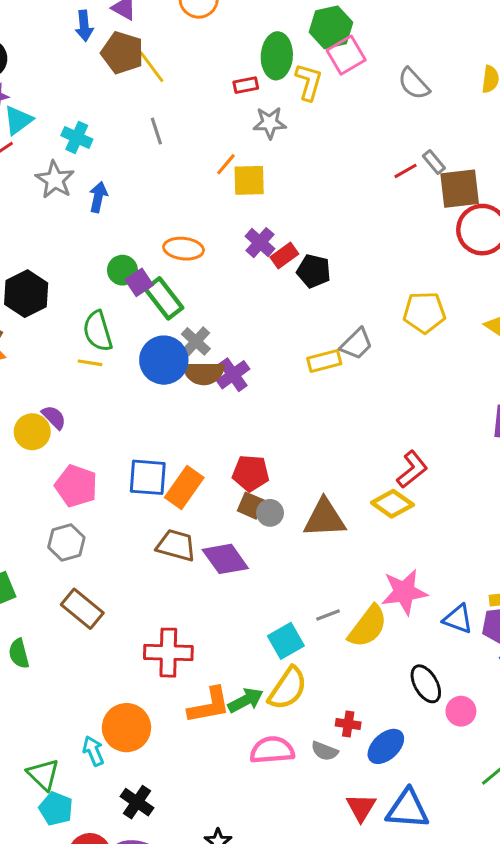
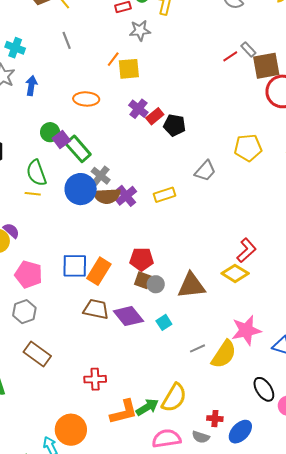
orange ellipse: (184, 249) -> (86, 99), moved
yellow rectangle: (324, 361) -> (165, 195), moved
cyan square: (286, 641) -> (164, 322), moved, size x0.7
red cross: (168, 653) -> (95, 379), size x0.7

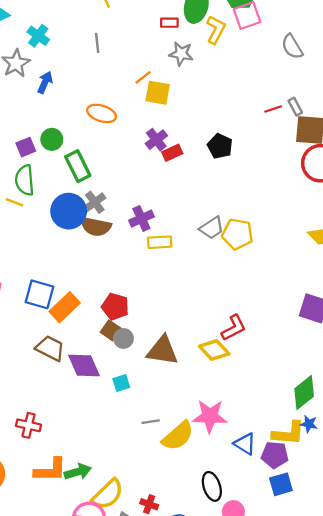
black pentagon: (175, 125) -> (220, 146), moved
purple square: (61, 139) -> (26, 147), moved
yellow pentagon: (248, 148) -> (237, 234), moved
purple cross: (126, 196) -> (141, 219), moved
yellow semicircle: (174, 398) -> (108, 494), moved

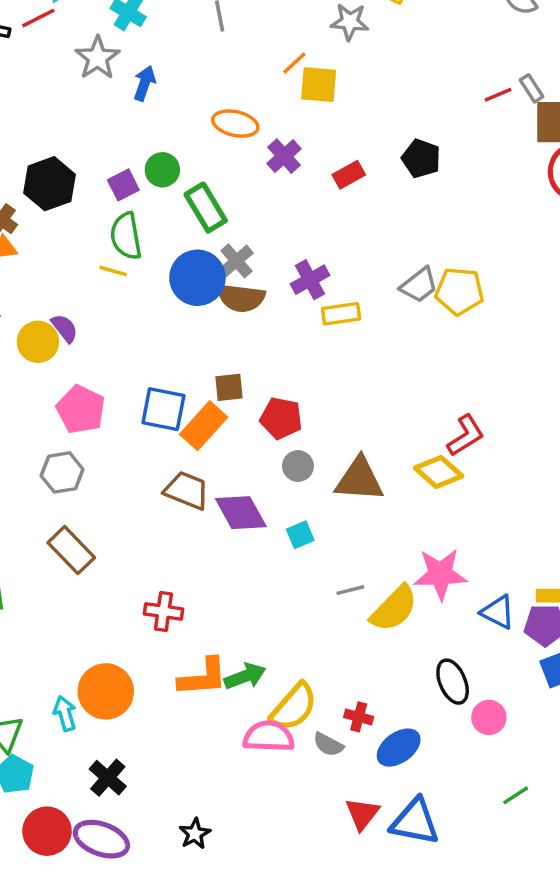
purple cross: (156, 140) -> (284, 156), moved
brown square: (111, 330) -> (229, 387), moved, turned -36

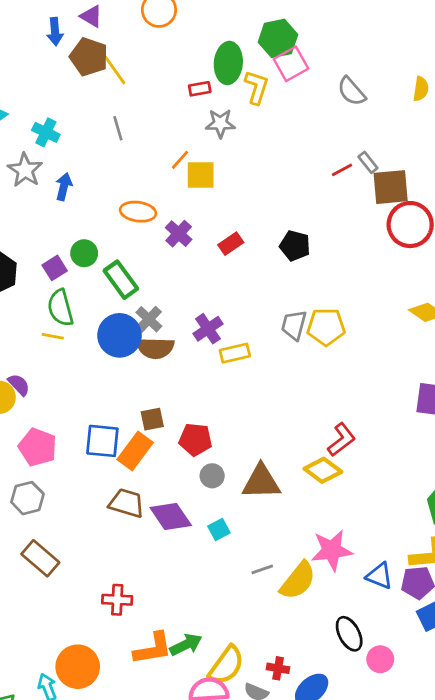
black pentagon: (421, 158) -> (295, 246), moved
gray trapezoid: (419, 285) -> (294, 325), turned 148

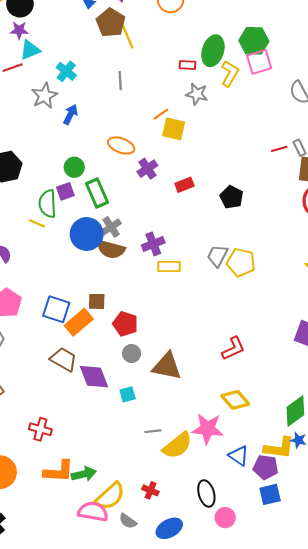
purple square: (55, 268) -> (65, 191), moved
yellow diamond: (323, 470) -> (235, 400), moved
red cross: (278, 668) -> (150, 490), moved

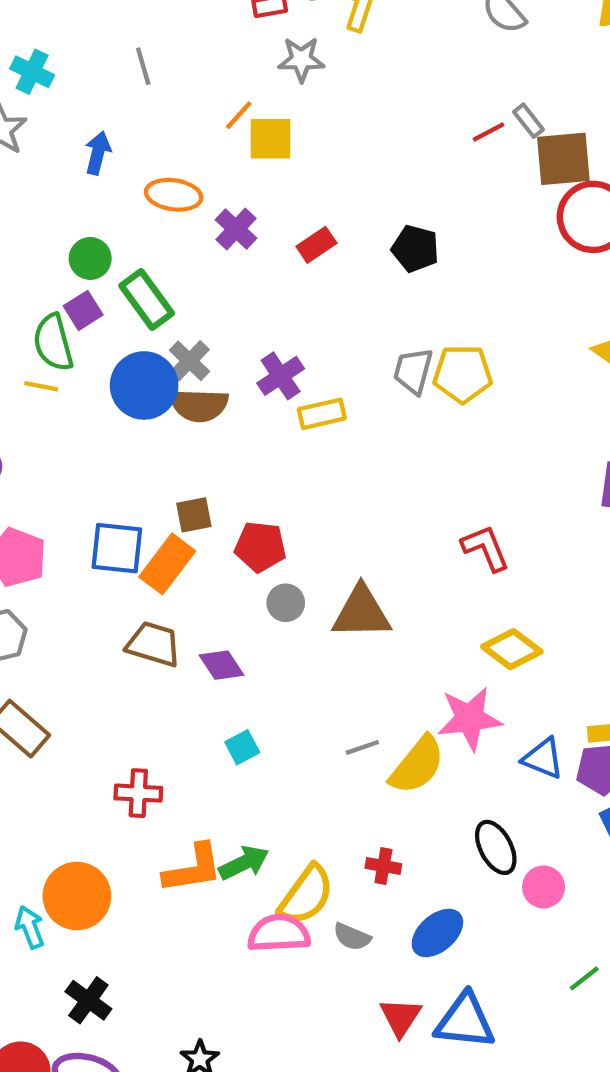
blue arrow: (70, 115) -> (98, 153), moved
red L-shape: (233, 349) -> (486, 548), turned -75
purple diamond: (94, 377) -> (221, 665), size x0.7
cyan square: (128, 394) -> (242, 747), moved

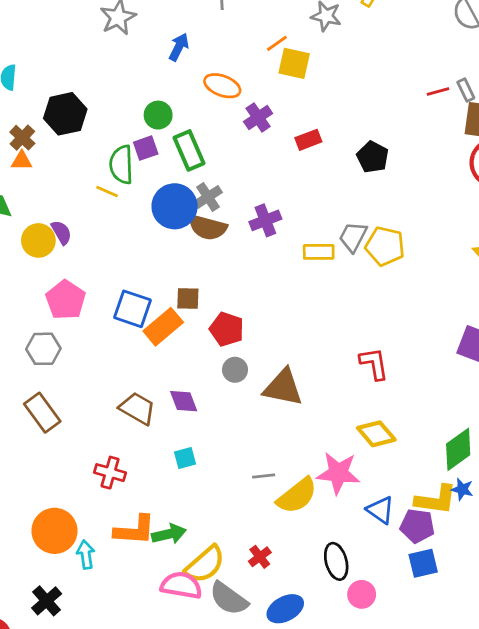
yellow rectangle: (322, 414) -> (319, 252), moved
brown trapezoid: (154, 644) -> (137, 408), moved
red cross: (383, 866) -> (260, 557), turned 30
cyan arrow: (30, 927) -> (86, 555), moved
gray semicircle: (352, 937) -> (229, 599), size x1.6

